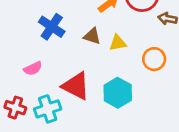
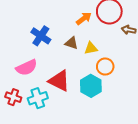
orange circle: (154, 59) -> (105, 67), moved
pink semicircle: (33, 68) -> (27, 68), size x1.5

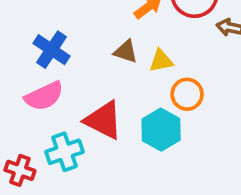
blue cross: (41, 36) -> (51, 50), moved
red cross: (13, 97) -> (20, 170), moved

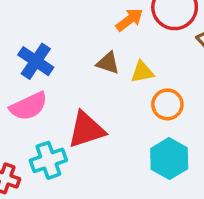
red triangle: (103, 120) -> (86, 130), turned -45
cyan hexagon: (161, 130) -> (169, 159), moved

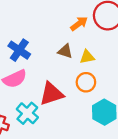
orange circle: (167, 104) -> (86, 82), moved
cyan cross: (48, 160) -> (27, 113), turned -30

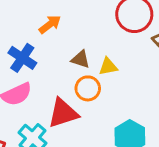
orange arrow: (79, 24) -> (50, 24), moved
orange circle: (86, 82) -> (88, 88), moved

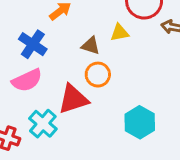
yellow triangle: (108, 67) -> (120, 33), moved

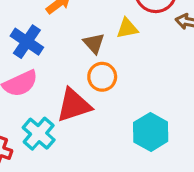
brown triangle: (91, 46) -> (94, 43), turned 30

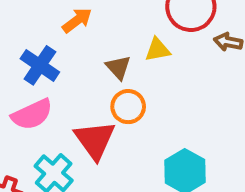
red triangle: (74, 105) -> (95, 140), turned -48

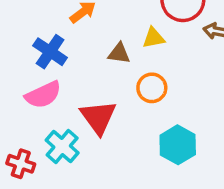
brown triangle: (118, 67) -> (119, 53), turned -40
orange circle: (128, 107) -> (152, 88), moved

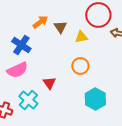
brown triangle: (119, 53) -> (60, 27), moved, turned 48
red triangle: (98, 117) -> (49, 83), size x0.6

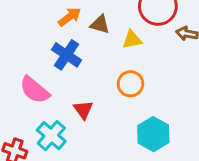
brown triangle: (60, 27) -> (100, 24), turned -40
blue cross: (21, 45) -> (67, 55), moved
pink semicircle: (17, 70) -> (35, 90), turned 65

